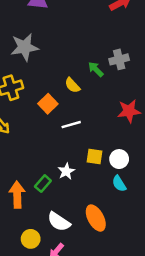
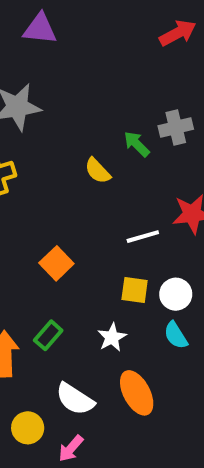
orange square: (48, 104) -> (56, 263), moved
white line: (71, 125) -> (143, 237), moved
white star: (66, 171) -> (112, 337), moved

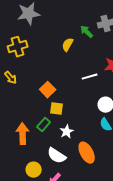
yellow semicircle: (98, 171) -> (68, 45), turned 72
yellow square: (135, 290) -> (57, 109), moved
white star: (112, 337) -> (67, 132), moved

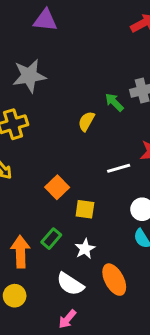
yellow square: (57, 109) -> (85, 209), moved
yellow circle: (34, 170) -> (15, 296), moved

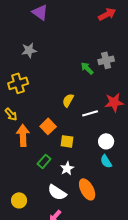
purple triangle: (45, 20) -> (40, 12), turned 30
gray star: (29, 76) -> (29, 50), size x0.7
yellow semicircle: (86, 121) -> (68, 100), moved
orange arrow: (20, 252) -> (23, 135), moved

